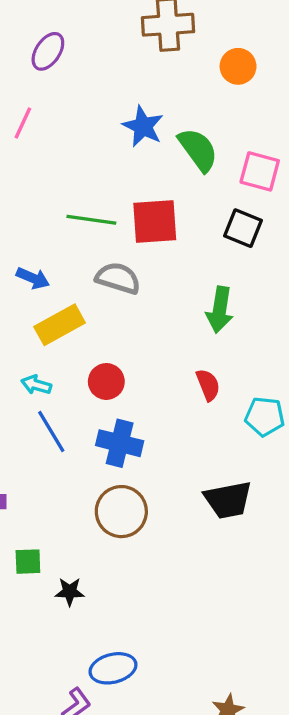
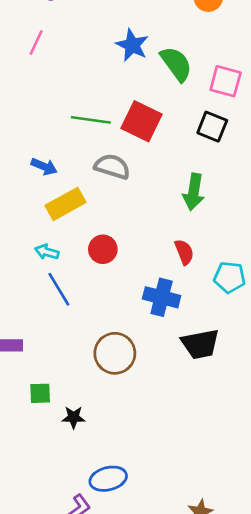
red square: (155, 221) -> (142, 121), turned 30
blue cross: (120, 443) -> (162, 297), moved

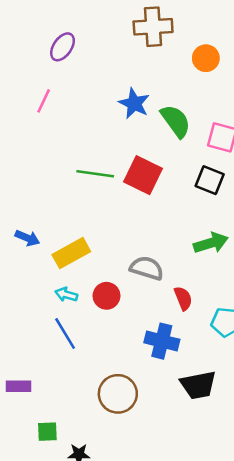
blue arrow: (44, 167) -> (27, 238), moved
gray semicircle: (112, 167) -> (147, 268), moved
green arrow: (194, 192) -> (211, 243), moved, turned -116
cyan arrow: (47, 252) -> (66, 295), moved

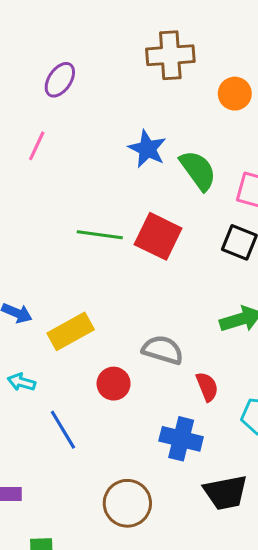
cyan arrow: (66, 295) -> (21, 382), moved

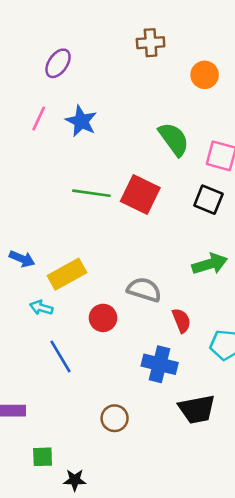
brown cross: (170, 55) -> (151, 43), size x0.7
blue star: (147, 149) -> (81, 121), moved
cyan arrow: (21, 382) -> (41, 308), moved
brown circle: (127, 503) -> (115, 418), size x0.7

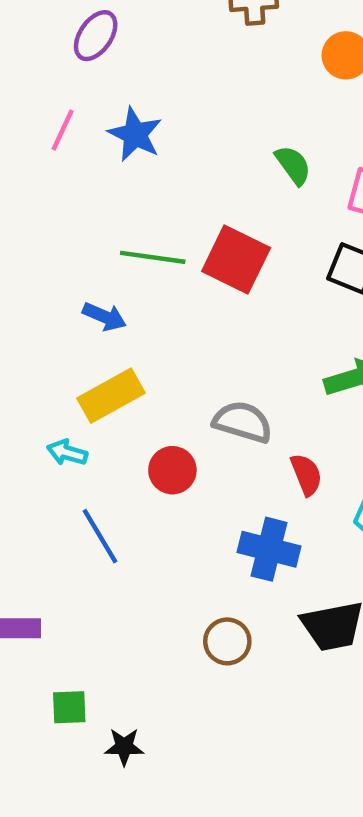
green semicircle: (174, 139) -> (293, 165), size x0.7
blue arrow: (22, 259) -> (104, 317), moved
brown circle: (115, 418) -> (227, 641), moved

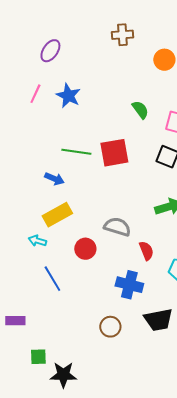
red square: (236, 259) -> (114, 153), turned -36
black star: (124, 747) -> (63, 375), size x1.5

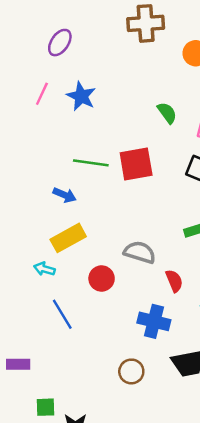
brown cross: (122, 35) -> (146, 23), size x1.4

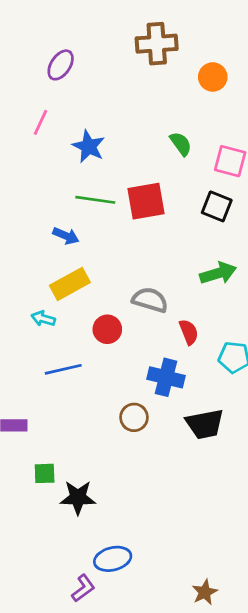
blue star: (81, 96) -> (89, 146), moved
blue line: (62, 314) -> (63, 369), turned -72
brown circle: (131, 371) -> (134, 417), moved

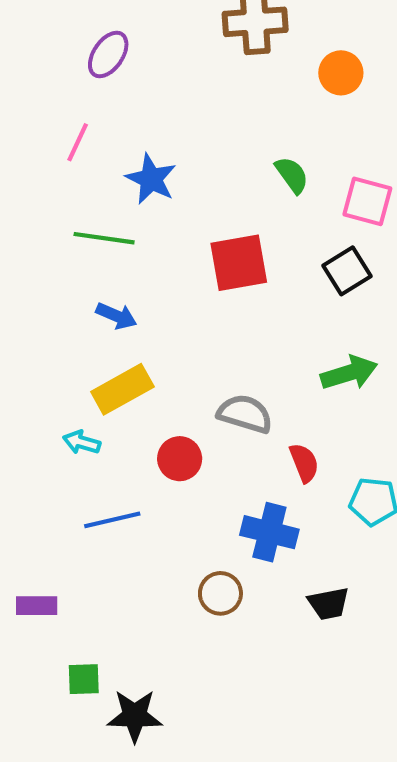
green line: (95, 200) -> (104, 238), moved
black square: (217, 206) -> (347, 271), turned 36
black trapezoid: (205, 424) -> (329, 604), size x0.7

